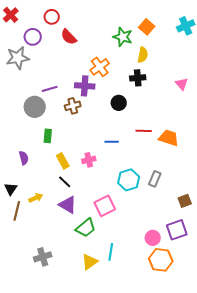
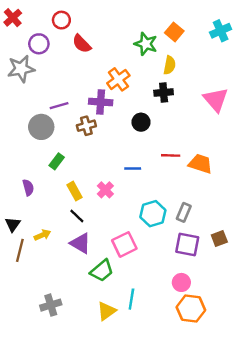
pink triangle: (182, 84) -> (216, 100), size x1.6
green rectangle: (48, 136) -> (57, 161), turned 32
pink cross: (89, 160) -> (105, 190), turned -32
purple square: (177, 230) -> (187, 244), moved, turned 30

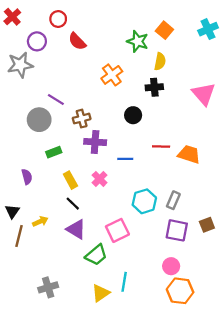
purple cross: (101, 102) -> (95, 142), moved
purple line: (59, 106) -> (56, 100), turned 48
green rectangle: (57, 161) -> (54, 152), turned 32

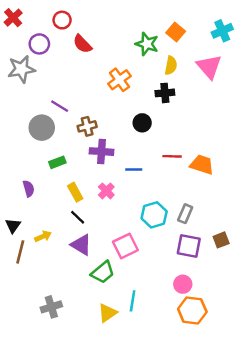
pink triangle: (204, 94) -> (209, 67), moved

